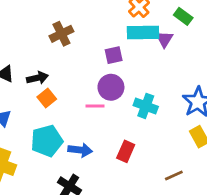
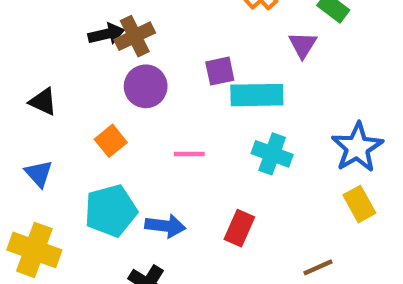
cyan rectangle: (143, 32) -> (257, 95), moved
black arrow: (37, 78) -> (106, 34), moved
purple circle: (111, 87) -> (146, 86), moved

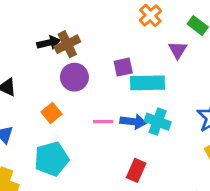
blue arrow: (165, 226) -> (133, 122), moved

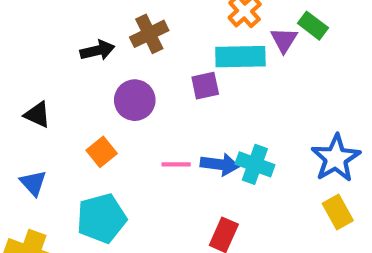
brown cross: (67, 44) -> (149, 34), moved
purple triangle: (178, 50) -> (284, 40), moved
cyan rectangle: (148, 83) -> (240, 57), moved

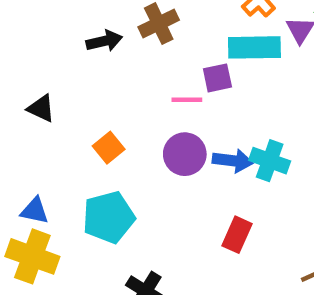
purple circle: (135, 100) -> (185, 154), moved
pink line: (176, 164) -> (187, 100), moved
blue triangle: (33, 183) -> (35, 211), moved, turned -36

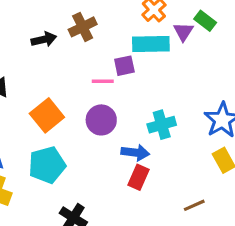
orange square: (109, 148) -> (47, 115), size x1.5
blue arrow: (233, 161) -> (135, 153), moved
cyan cross: (270, 161) -> (162, 125), turned -36

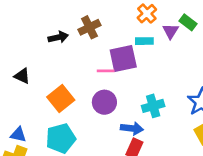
cyan rectangle: (151, 44) -> (144, 41), size x0.6
purple square: (124, 66) -> (123, 59), size x1.6

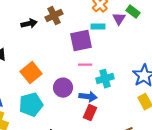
pink line: (106, 71) -> (85, 65), moved
purple circle: (104, 102) -> (63, 88), moved

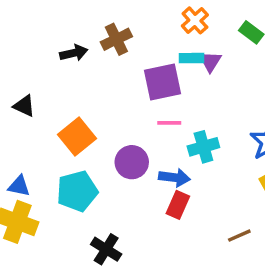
purple triangle: (119, 19) -> (210, 61), moved

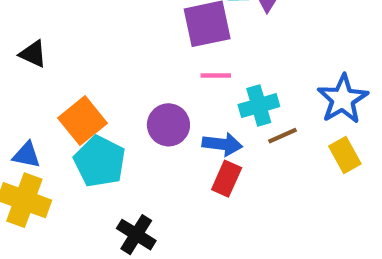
orange square: (77, 137) -> (82, 121), moved
cyan pentagon: (77, 191) -> (100, 161), turned -30
brown line: (239, 236) -> (282, 136), moved

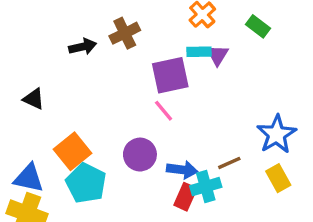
pink line: (216, 75) -> (164, 111), moved, turned 50
cyan cross: (259, 106) -> (206, 187), moved
blue triangle: (27, 155) -> (29, 178), size x1.4

